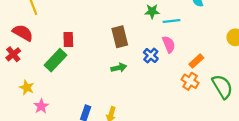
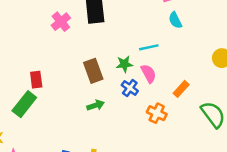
green star: (152, 11) -> (124, 64), moved
orange cross: (190, 81) -> (157, 113), moved

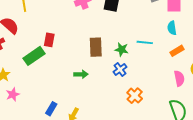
pink semicircle: (148, 74) -> (179, 78), moved
orange rectangle: (181, 89) -> (177, 51), moved
green arrow: (96, 105) -> (81, 74), moved

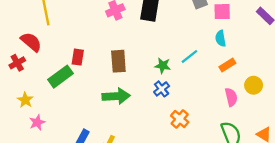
cyan line: (145, 42) -> (189, 56), turned -42
brown rectangle: (96, 47) -> (118, 61), moved
green arrow: (81, 74) -> (116, 96), size x1.6

